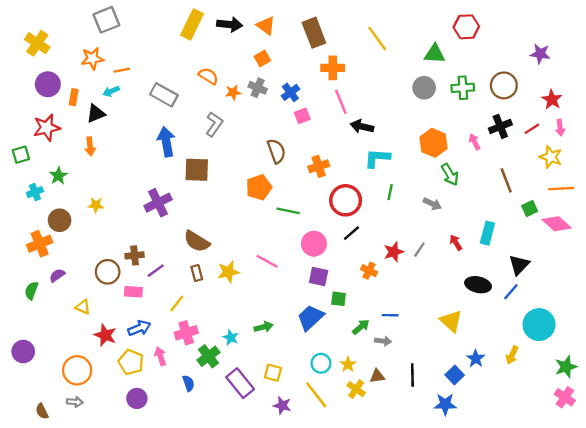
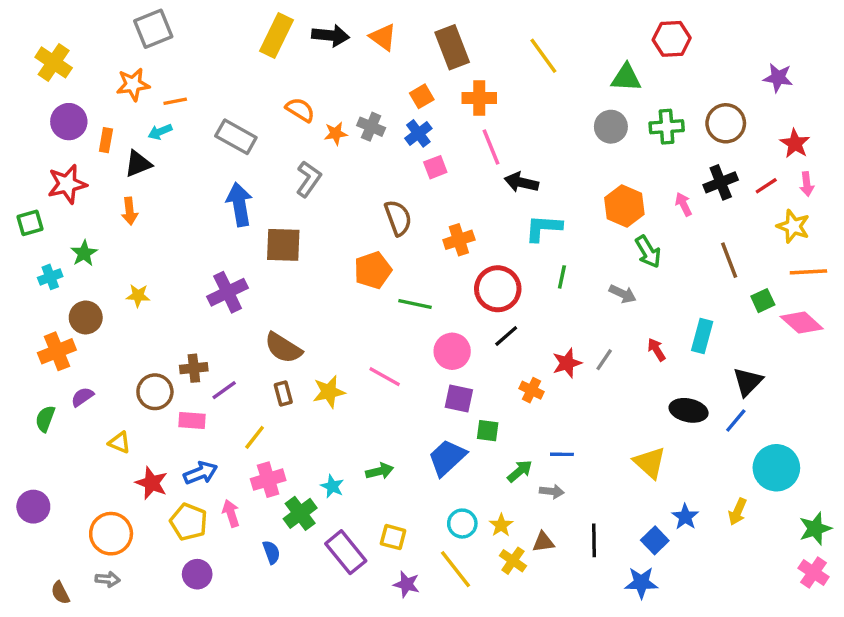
orange square: (262, 58) -> (422, 96), moved

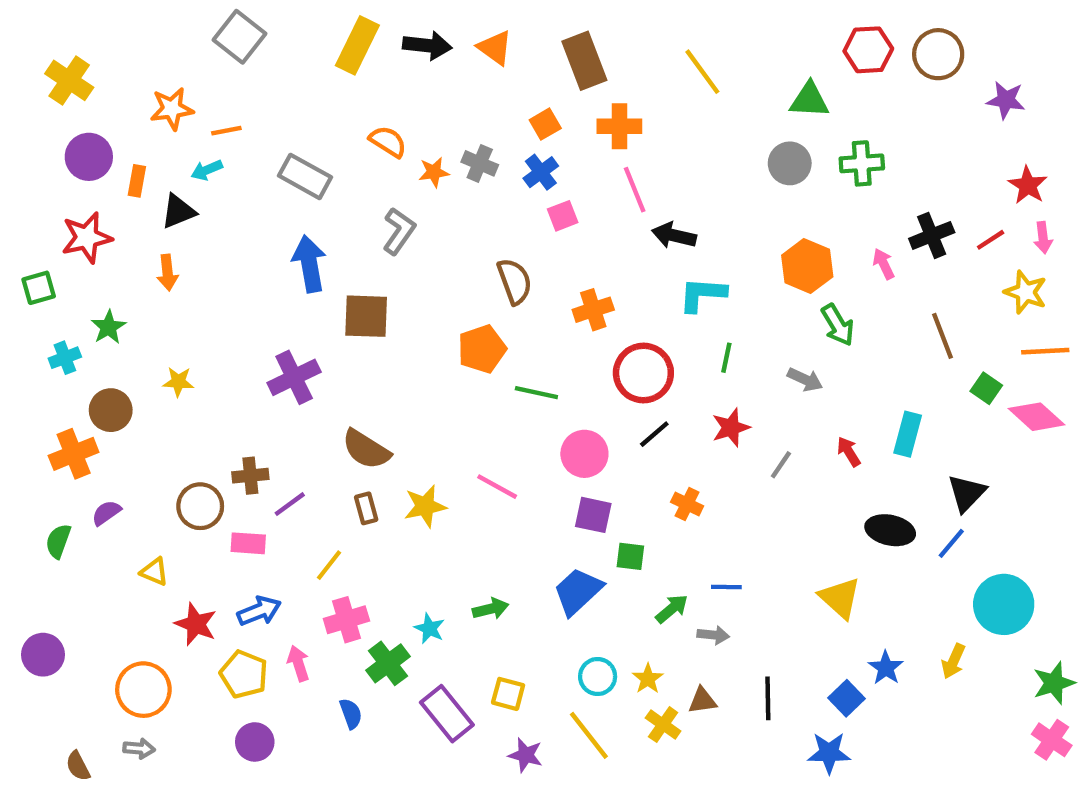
gray square: (153, 29) -> (239, 37), moved, turned -30
brown circle: (726, 123) -> (938, 54), moved
green square: (763, 301) -> (986, 388), turned -30
red star: (567, 363) -> (731, 428), moved

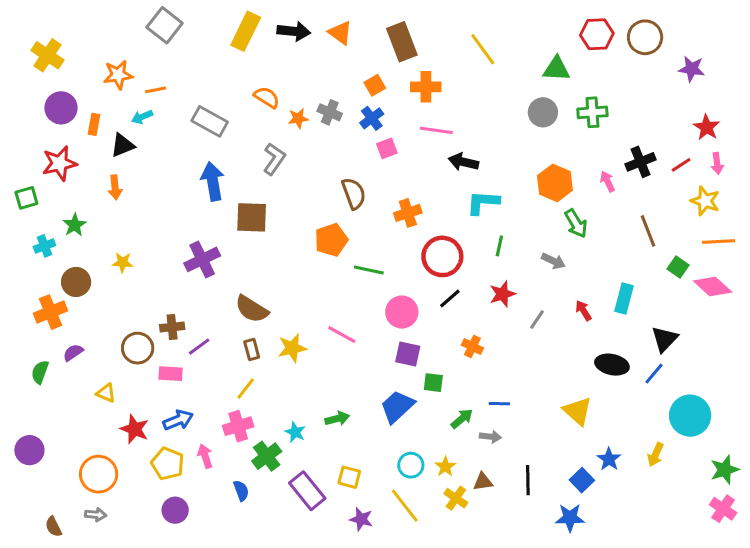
pink line: (635, 190) -> (436, 130), turned -60
yellow line: (329, 565) -> (246, 389), moved

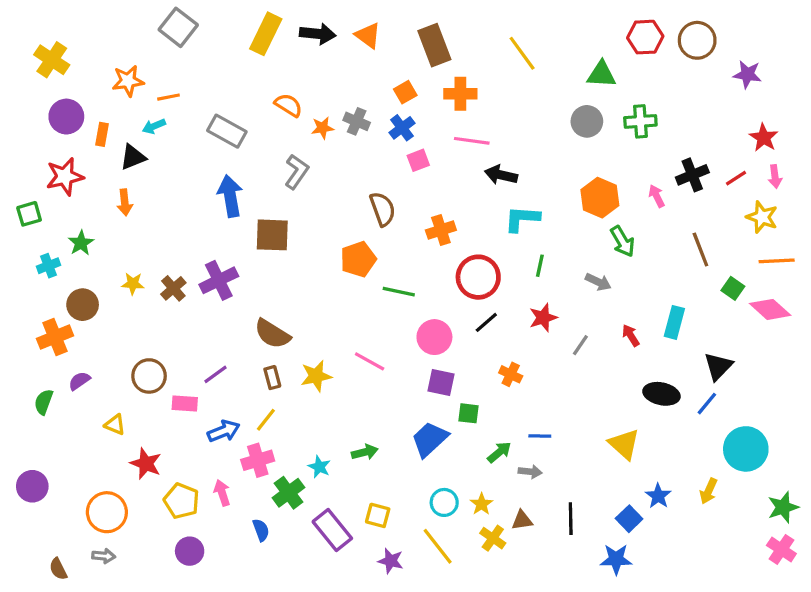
brown cross: (172, 327) -> (173, 288), moved, turned -35
blue arrow: (178, 420) -> (224, 431), moved

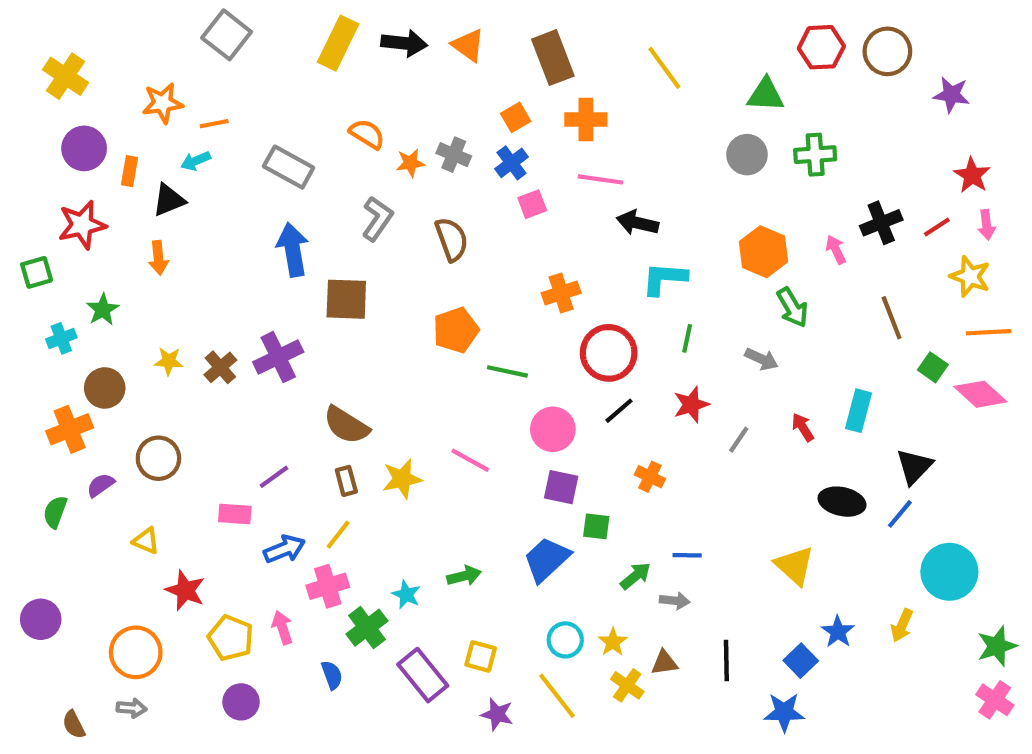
brown semicircle: (383, 209) -> (452, 239), moved
brown circle: (149, 376) -> (158, 458), moved

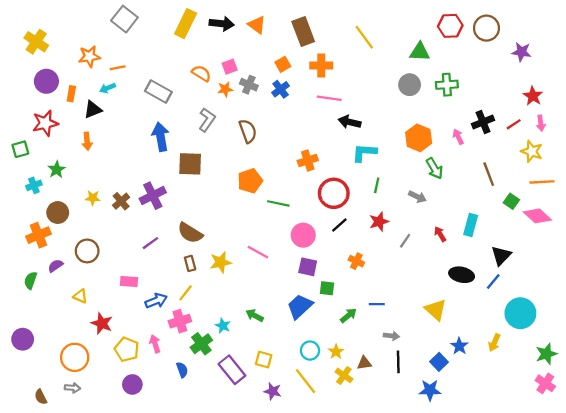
pink square: (532, 204) -> (230, 67), moved
purple line: (274, 477) -> (150, 243), moved
green arrow: (464, 576) -> (255, 315), turned -138
gray arrow: (675, 601) -> (391, 336), moved

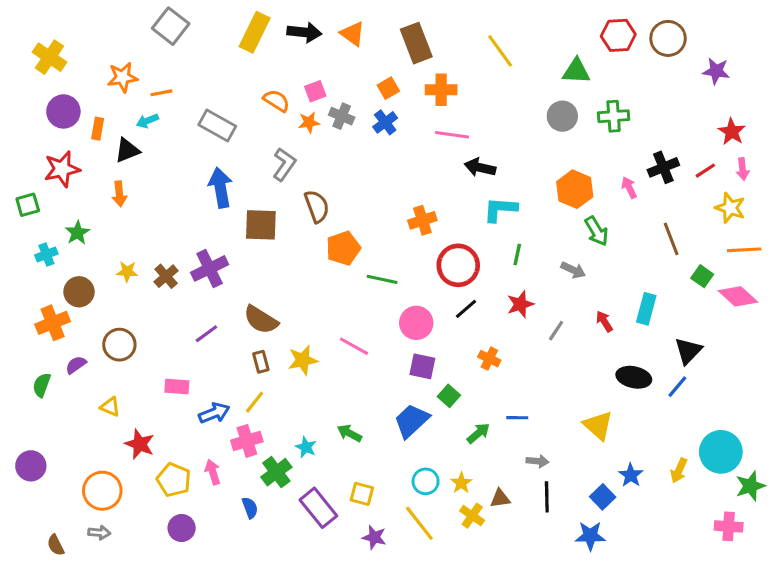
brown semicircle: (248, 131) -> (317, 206), moved
green square: (327, 288) -> (449, 396), turned 35
cyan circle: (520, 313) -> (721, 452), moved
pink cross: (545, 383) -> (729, 526), moved, turned -30

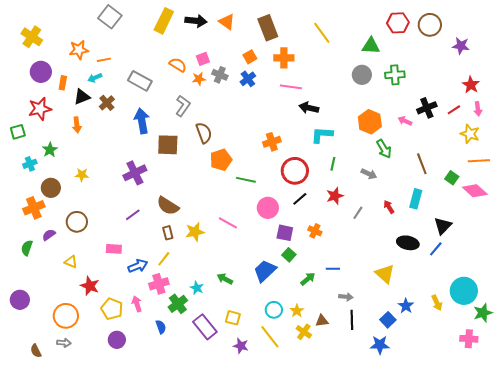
pink arrow: (629, 188) -> (405, 121), turned -40
brown line: (671, 239) -> (422, 164), moved
brown cross: (166, 276) -> (107, 103), moved
purple square: (422, 366) -> (285, 233), moved
yellow arrow: (679, 470) -> (437, 303), turned -49

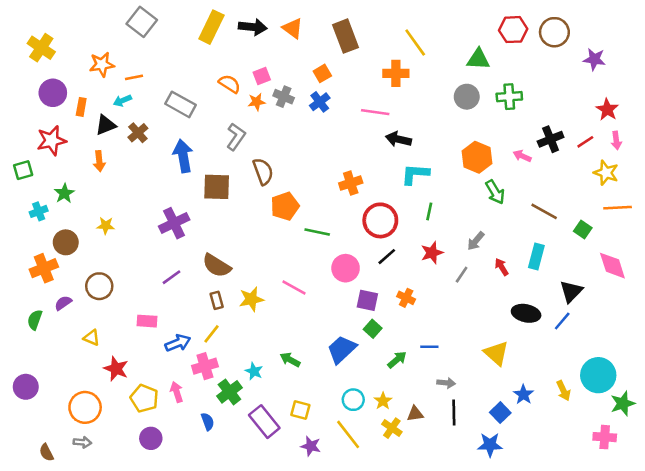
orange cross: (284, 58) -> (396, 73), moved
brown line: (422, 164) -> (544, 211), turned -40
gray arrow: (369, 174) -> (476, 241), moved, turned 105
pink diamond: (475, 191) -> (612, 266), moved, turned 30

